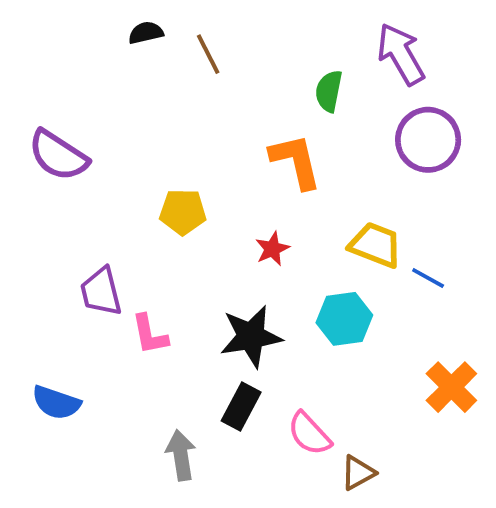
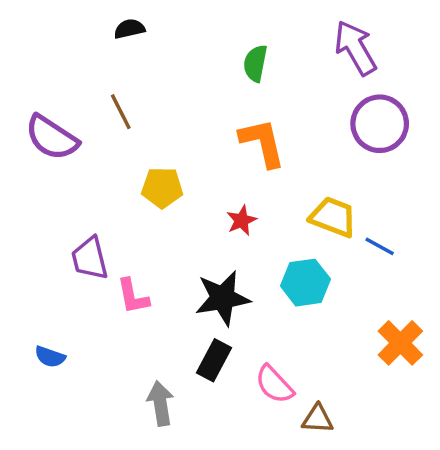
brown line: (208, 54) -> (121, 112), moved
green semicircle: (329, 91) -> (255, 63), moved
blue semicircle: (56, 403) -> (50, 357), size x0.7
brown triangle: (358, 473) -> (318, 419), turned 32

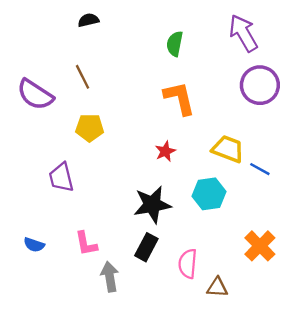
yellow pentagon: (162, 188) -> (90, 128), moved
pink L-shape: (133, 296) -> (86, 244), moved
orange cross: (400, 343) -> (260, 246), moved
pink semicircle: (274, 384) -> (188, 264), turned 48

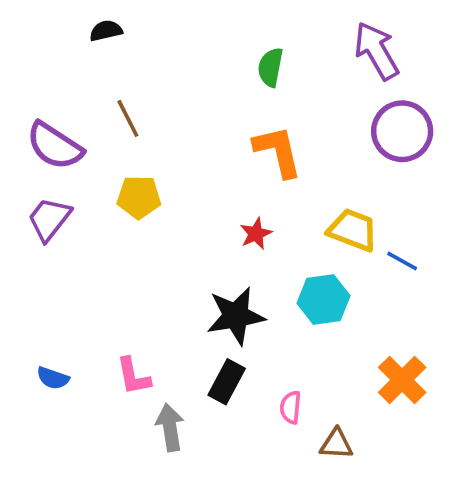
black semicircle: (88, 20) -> (106, 31), moved
purple trapezoid: (61, 177) -> (49, 219), moved, turned 52
pink semicircle: (188, 264) -> (291, 407), size x0.7

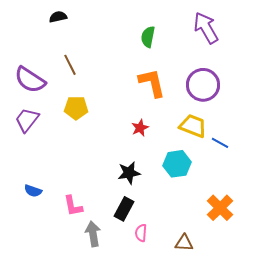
purple circle: (402, 131) -> (203, 85), moved
black star: (236, 316) -> (129, 173), size x0.7
blue semicircle: (53, 378) -> (33, 191), moved
pink semicircle: (291, 407) -> (141, 233), moved

